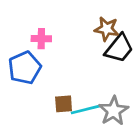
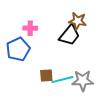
black trapezoid: (119, 48) -> (70, 35), moved
gray star: (114, 111) -> (83, 81), turned 30

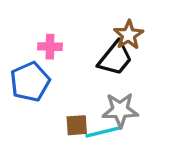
brown star: (78, 21) -> (129, 35), turned 30
gray star: (83, 81) -> (120, 110), moved

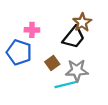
blue pentagon: (30, 82) -> (19, 52), turned -30
brown square: (77, 125) -> (52, 63), moved, turned -32

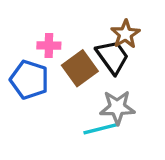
black trapezoid: (74, 37) -> (112, 57), turned -75
brown square: (52, 63) -> (80, 68), moved, size x1.5

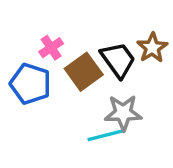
brown star: (125, 34) -> (152, 48), moved
pink cross: (49, 45) -> (51, 48), turned -35

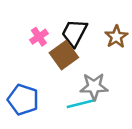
black trapezoid: (118, 60) -> (74, 33), moved, turned -116
blue pentagon: (31, 84) -> (23, 100), moved

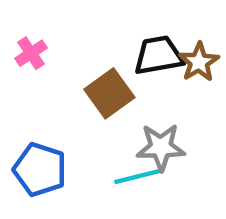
black trapezoid: (74, 33) -> (159, 55), moved, turned 52
pink cross: (39, 37) -> (31, 53), moved

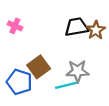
pink cross: (31, 53) -> (15, 26), turned -32
brown square: (109, 93) -> (39, 67), moved

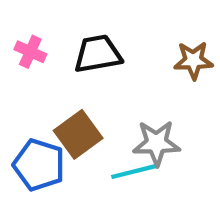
black trapezoid: (76, 27) -> (98, 54), moved
brown star: (96, 30) -> (193, 60), turned 30

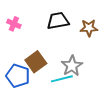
black trapezoid: (98, 54) -> (58, 21), moved
gray star: (156, 143) -> (72, 66), turned -30

